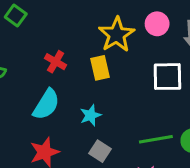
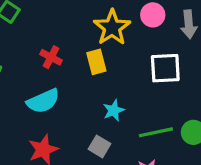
cyan semicircle: (46, 104) -> (43, 101), turned 36
cyan star: (91, 115) -> (114, 110), moved

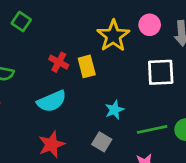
yellow rectangle: (96, 62) -> (87, 66), moved

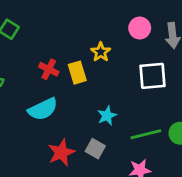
yellow star: (113, 36) -> (101, 52), moved, size x0.6
red star: (52, 144) -> (61, 153), moved

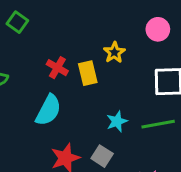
cyan semicircle: (43, 109) -> (48, 110), turned -40
green line: (146, 134) -> (158, 124), moved

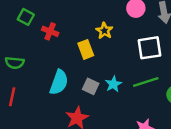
red cross: (57, 68) -> (50, 31), moved
gray square: (102, 156) -> (91, 86), moved

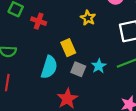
yellow rectangle: (86, 49) -> (68, 48), moved

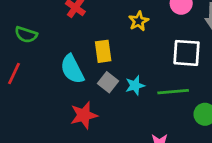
cyan semicircle: (49, 67) -> (72, 69), turned 120

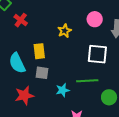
gray square: (108, 82) -> (42, 73), turned -32
cyan star: (135, 85) -> (63, 90), moved

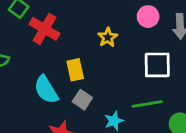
red cross: (21, 20) -> (45, 29), size x1.5
gray square: (42, 73) -> (82, 100), turned 32

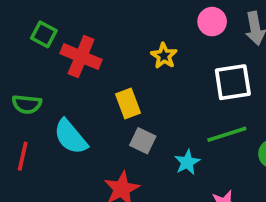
cyan semicircle: (46, 90) -> (71, 137), moved

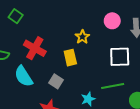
red cross: (81, 57) -> (35, 48), moved
yellow rectangle: (128, 103) -> (70, 58), moved
gray square: (143, 141) -> (56, 81), moved

